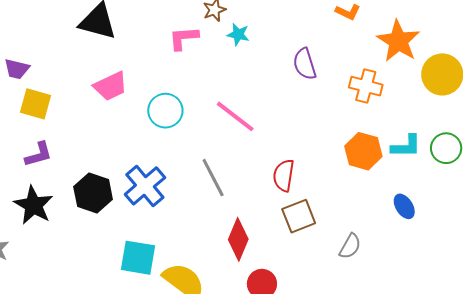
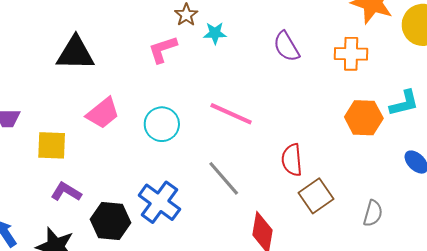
yellow square: (35, 104) -> (52, 145), moved
purple L-shape: (39, 154) -> (66, 192), moved, turned -120

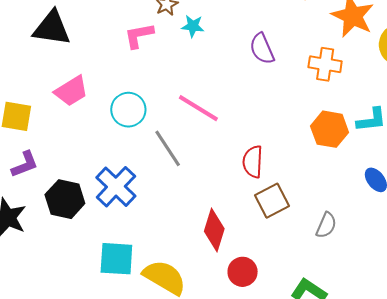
gray line: (224, 178) -> (168, 148), moved
purple L-shape: (66, 192) -> (25, 164), turned 120

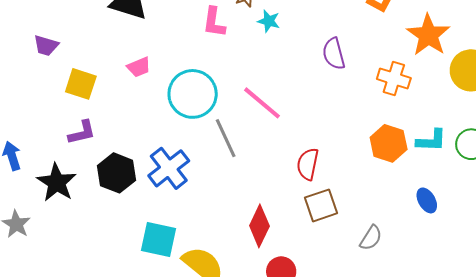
pink L-shape: (139, 36) -> (214, 22), turned -80
pink trapezoid: (71, 91) -> (139, 67), size x0.7
cyan circle: (128, 110) -> (193, 94), size x1.4

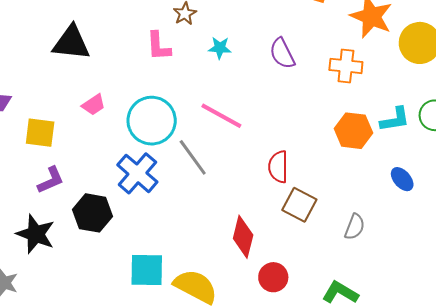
cyan star: (269, 21) -> (220, 48), moved
blue cross: (169, 168) -> (137, 173), moved
brown square: (321, 205) -> (299, 205), turned -32

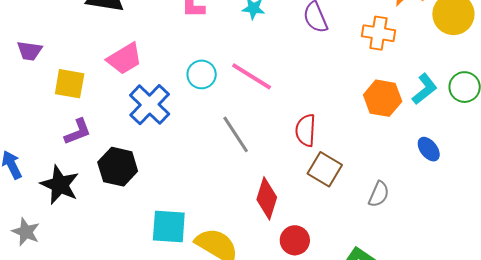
pink trapezoid: (94, 105) -> (125, 59), size x1.5
cyan L-shape: (395, 119) -> (425, 89), turned -32
cyan circle: (152, 121) -> (202, 74), moved, size x0.6
gray line: (193, 157) -> (236, 134), moved
blue cross: (137, 173) -> (150, 105), moved

